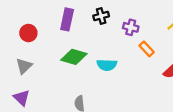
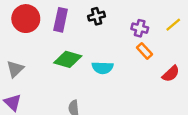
purple cross: (131, 27) -> (140, 28), moved
red circle: (28, 33) -> (26, 19), moved, size x1.5

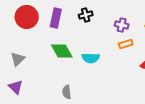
orange rectangle: (144, 51) -> (126, 44), turned -64
green diamond: (68, 59) -> (62, 51), turned 45

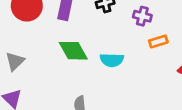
purple cross: (122, 25) -> (142, 16), moved

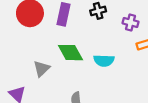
gray triangle: (15, 61) -> (41, 69), moved

